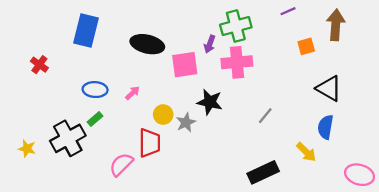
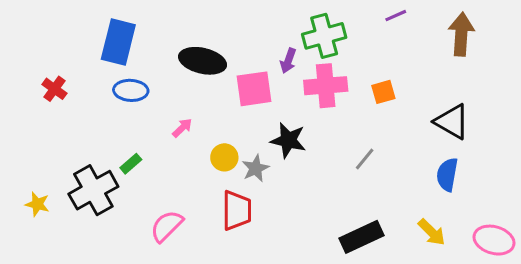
orange square: (306, 46) -> (383, 92), moved
blue ellipse: (95, 90) -> (131, 90), moved
red trapezoid: (150, 143) -> (237, 210), moved
yellow arrow: (306, 152) -> (432, 232), moved

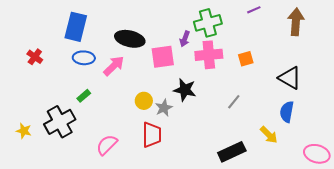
pink arrow: (182, 128) -> (114, 66), moved, size x1.6
green rectangle: (131, 164) -> (84, 96), moved
yellow arrow: (432, 232) -> (269, 135), moved

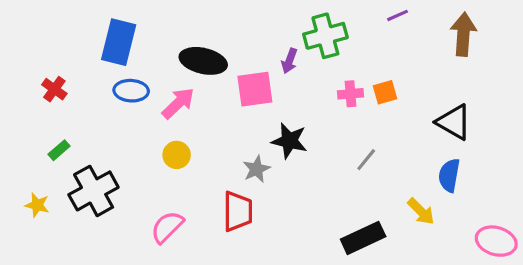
pink cross: (209, 55) -> (350, 94), moved, size x0.6
green rectangle: (84, 96) -> (59, 150), moved
yellow circle: (144, 101) -> (177, 155), moved

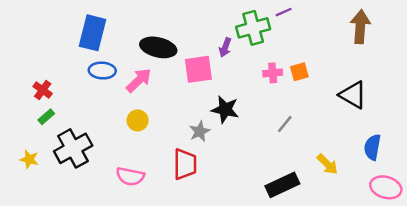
purple line: (398, 15) -> (284, 12), moved
red cross: (54, 89) -> (43, 90), moved
blue semicircle: (449, 175) -> (372, 147), moved
pink semicircle: (167, 227) -> (130, 176), turned -124

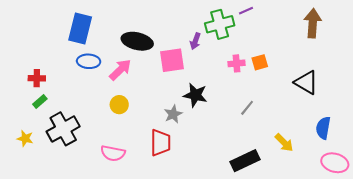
red cross: (43, 90) -> (37, 78), turned -35

